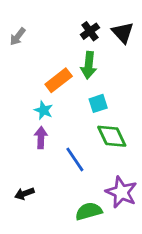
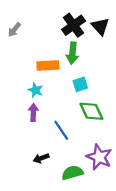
black cross: (90, 31) -> (74, 25), size x1.5
orange rectangle: (59, 80) -> (48, 65), turned 35
black arrow: (24, 194) -> (41, 158), moved

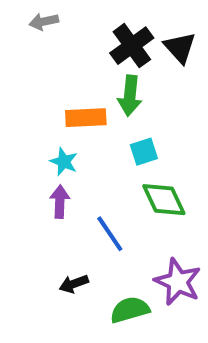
gray arrow: (14, 30) -> (44, 22), moved, turned 40

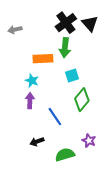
gray arrow: (44, 22) -> (15, 30), moved
green diamond: (164, 200) -> (82, 100), turned 65
purple star: (178, 282) -> (89, 141), size x0.6

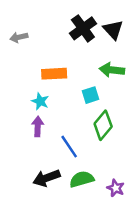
green arrow: (65, 48) -> (112, 70), moved, turned 90
purple star: (89, 141) -> (116, 188), moved
black arrow: (37, 142) -> (47, 178), size x1.5
green semicircle: (65, 155) -> (82, 179), moved

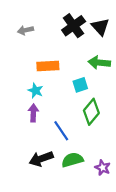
gray arrow: (19, 37) -> (25, 30), moved

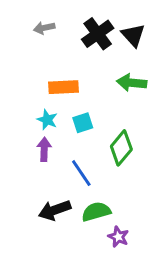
gray arrow: (25, 30) -> (44, 28), moved
cyan square: (80, 85) -> (83, 123), moved
purple star: (103, 168) -> (118, 237), moved

